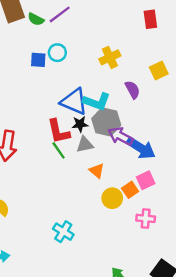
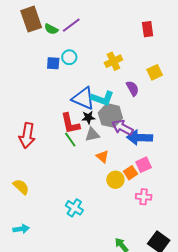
blue arrow: (141, 148) -> (140, 138), turned 150

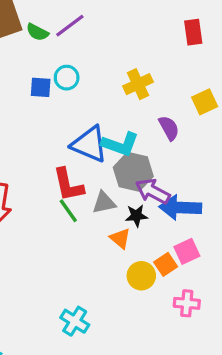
black star: (88, 117) -> (136, 216), moved

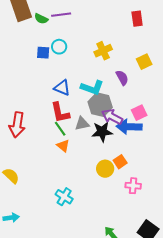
purple line: (70, 26) -> (61, 15), turned 30
blue triangle: (89, 144) -> (62, 88), moved, size x0.7
black star: (136, 216) -> (102, 132), size x1.5
orange triangle: (120, 238) -> (63, 146), moved
pink square: (187, 251) -> (139, 113), moved

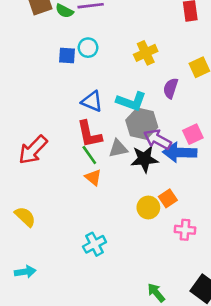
purple semicircle: (122, 78) -> (171, 88), turned -133
red arrow: (17, 125) -> (33, 150), turned 35
cyan cross: (64, 197) -> (95, 244), turned 30

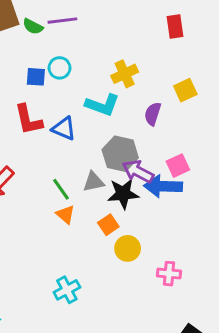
cyan L-shape: (131, 101) -> (102, 105), moved
red L-shape: (89, 134) -> (28, 120), moved
orange square: (168, 198) -> (108, 225), moved

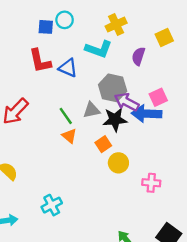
cyan cross: (67, 290) -> (52, 205), moved

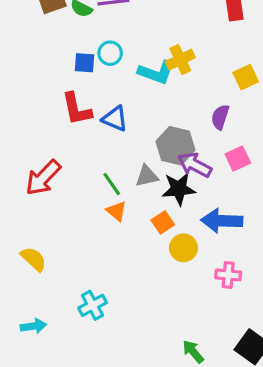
cyan L-shape: (99, 49) -> (156, 72), moved
purple semicircle: (138, 56) -> (220, 117), moved
blue arrow: (147, 114) -> (222, 221), moved

